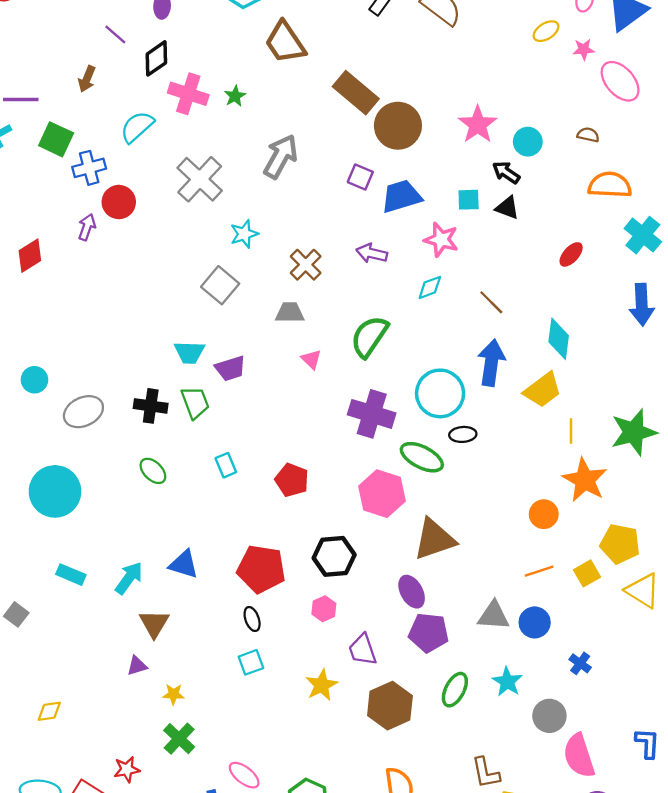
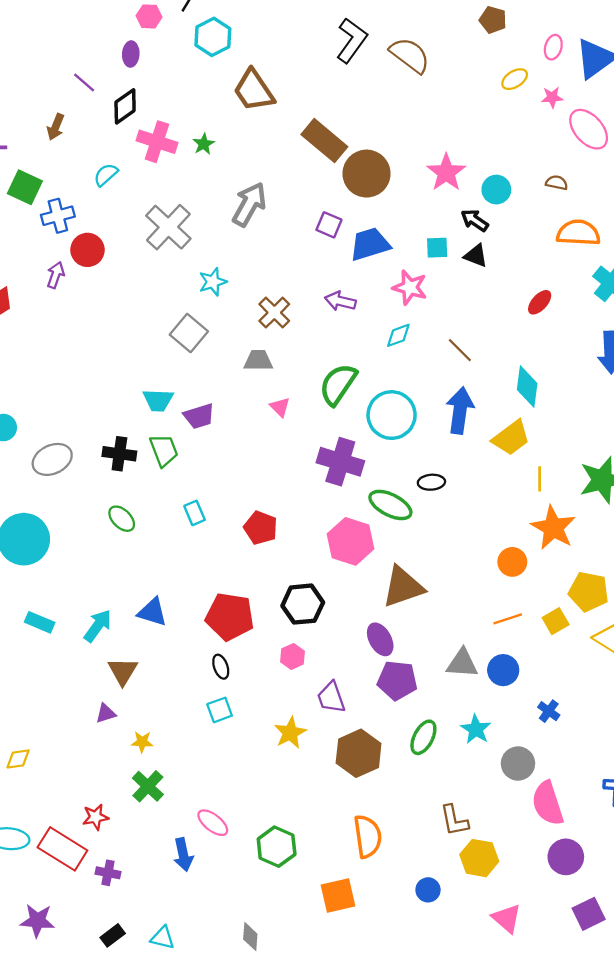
cyan semicircle: (137, 127) -> (106, 175), size x0.7
cyan circle: (440, 393) -> (392, 415), moved

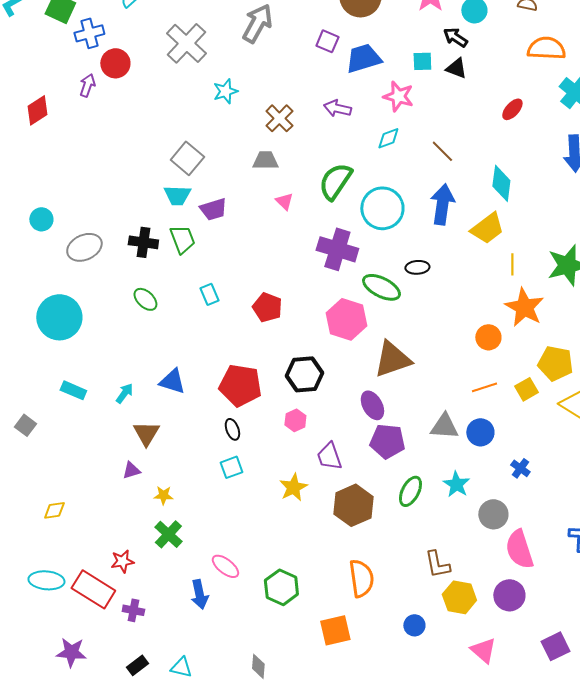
gray square: (189, 333) -> (187, 158), moved
cyan arrow: (98, 626) -> (124, 393), size x0.7
purple circle: (566, 857) -> (509, 595), moved

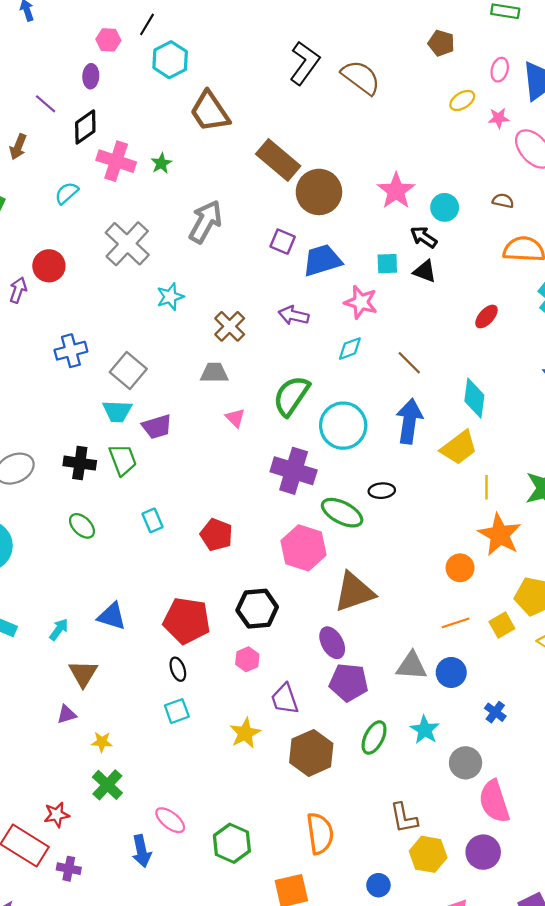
blue cross: (89, 33) -> (71, 351), moved

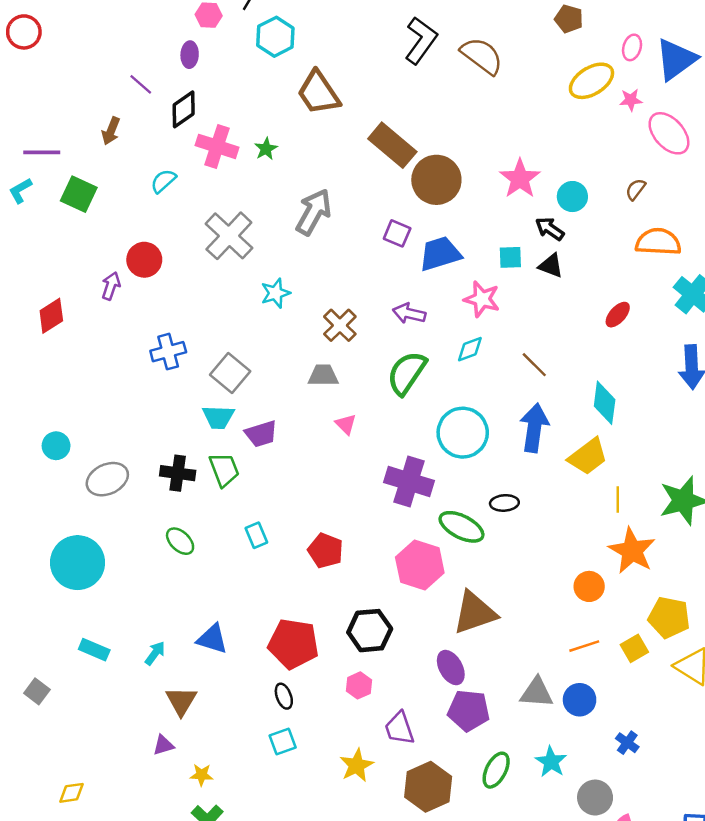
yellow ellipse: (462, 100) -> (591, 81), size x1.6
brown semicircle: (503, 201) -> (636, 189), turned -65
green semicircle: (291, 396) -> (407, 373), moved

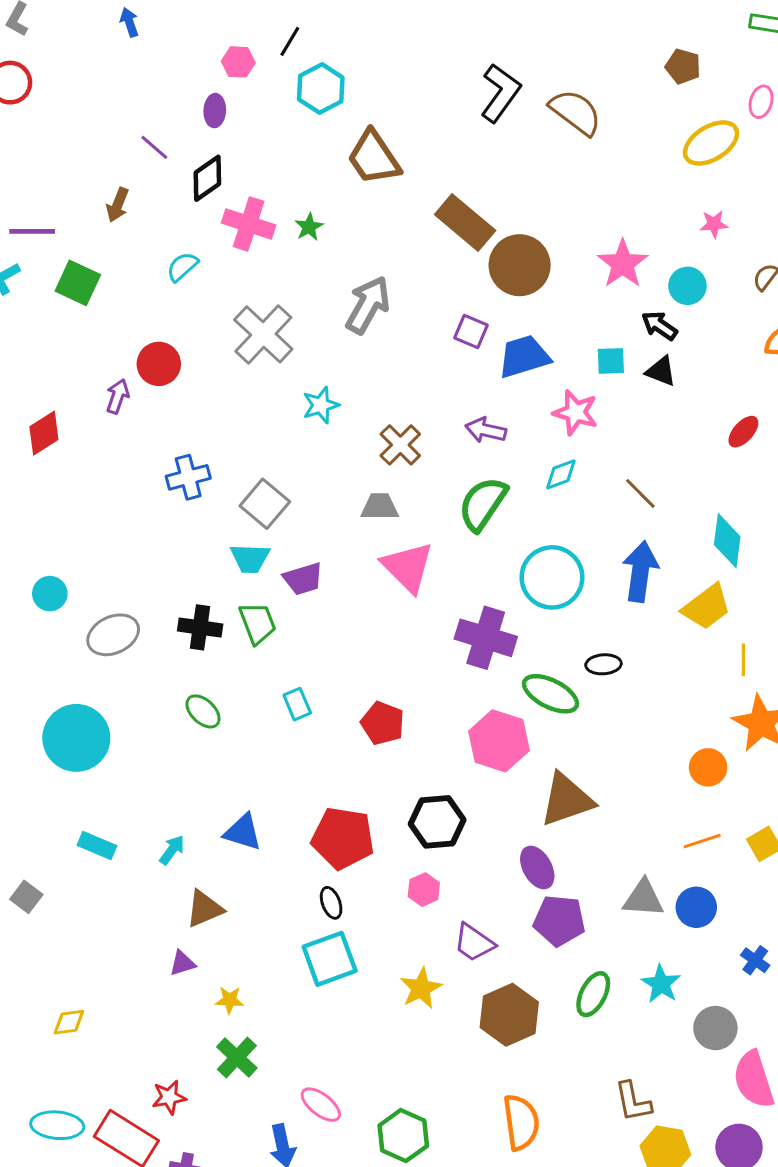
pink star: (631, 100) -> (714, 224), moved
pink triangle: (346, 424) -> (408, 567), size x2.0
brown triangle: (181, 701) -> (204, 909), turned 36
purple trapezoid: (399, 728) -> (474, 943), turned -36
cyan square: (283, 741) -> (330, 959), size x1.6

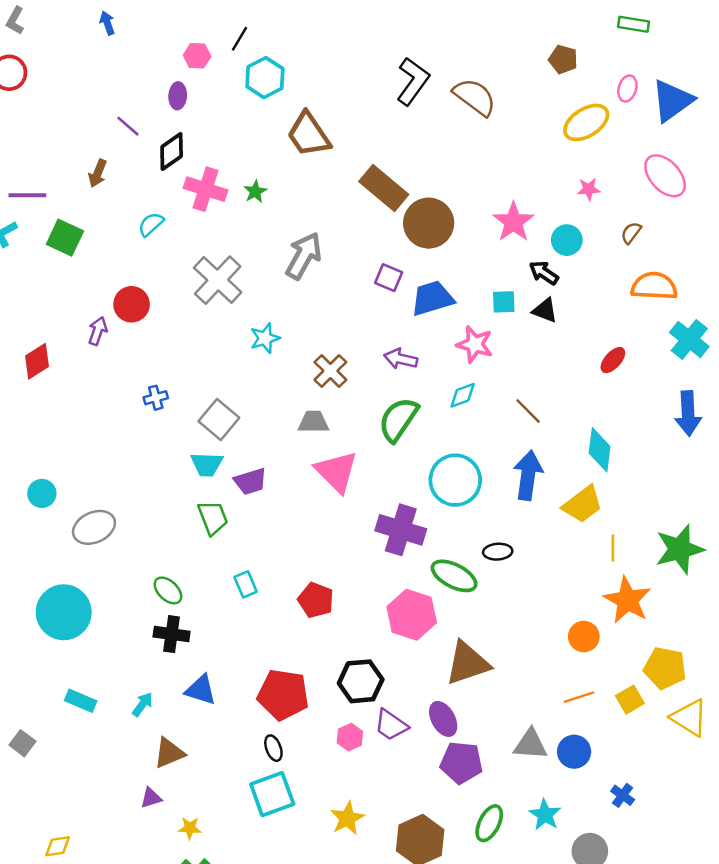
blue cross: (188, 477) -> (156, 398), size x0.7
black cross: (200, 627) -> (172, 634), moved
purple trapezoid: (474, 943) -> (391, 725), moved

